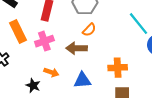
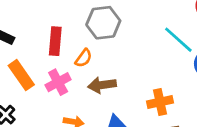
orange semicircle: (89, 30) -> (84, 58), moved

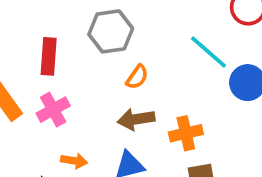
orange semicircle: (84, 58) -> (137, 77), moved
brown arrow: (102, 85) -> (136, 119), moved

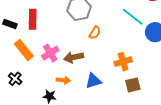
red rectangle: (49, 56) -> (33, 19), moved
brown arrow: (136, 119) -> (74, 57), moved

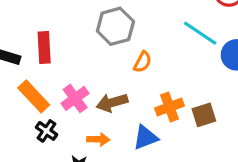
orange cross: (123, 62) -> (170, 107), moved
black cross: (15, 79) -> (46, 131), moved
brown square: (133, 85) -> (204, 115), moved

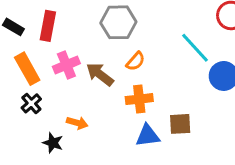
pink cross: (75, 98) -> (66, 65), moved
brown arrow: (112, 103) -> (100, 74), moved, turned 40
orange cross: (170, 107) -> (139, 99), moved
blue triangle: (145, 137) -> (148, 136), moved

